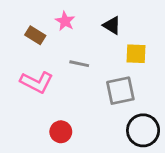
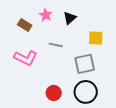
black triangle: (112, 25) -> (70, 18), moved, turned 48
black circle: (143, 130) -> (86, 92), moved
red circle: (61, 132) -> (54, 93), moved

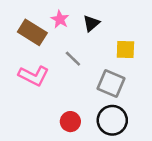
brown rectangle: (25, 25) -> (32, 32), size x1.5
gray line: (56, 45) -> (73, 59), turned 32
gray square: (85, 64) -> (111, 84), turned 35

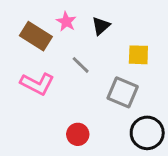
black circle: (112, 120) -> (147, 133), moved

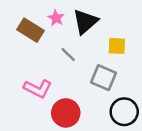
black triangle: (101, 26) -> (85, 22), size x1.6
pink L-shape: (37, 84) -> (38, 89), moved
red circle: (78, 134) -> (66, 113), size x1.5

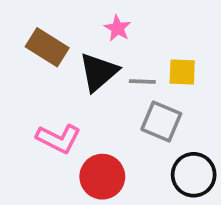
pink star: (56, 18) -> (118, 28), moved
black triangle: (85, 22) -> (98, 72), moved
gray line: (68, 55) -> (142, 82), moved, turned -42

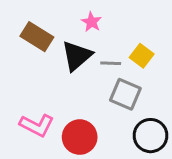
yellow square: (182, 72) -> (142, 56), turned 35
pink L-shape: (59, 139) -> (37, 125), moved

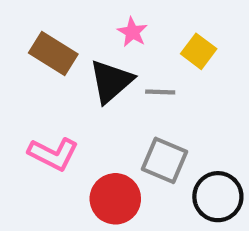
yellow square: (142, 56) -> (199, 51), moved
gray square: (125, 94) -> (164, 160), moved
pink L-shape: (37, 125) -> (53, 154), moved

